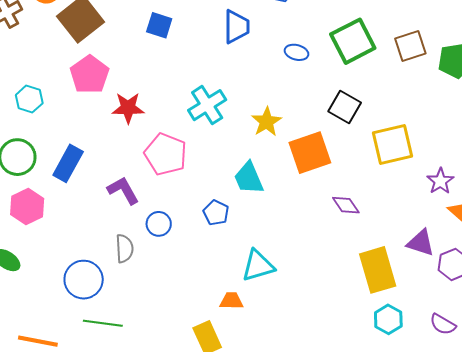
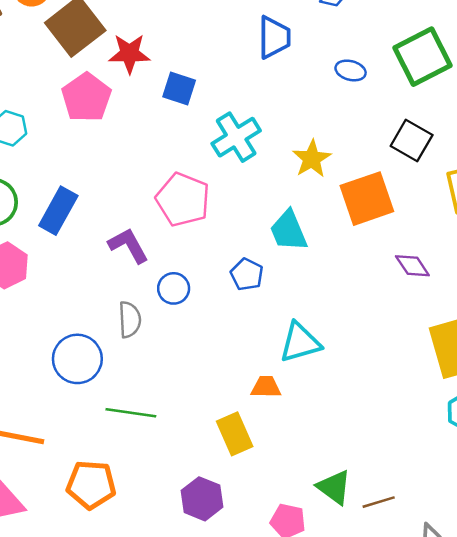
blue square: (159, 25) -> (179, 89), moved
red star: (128, 108) -> (129, 54), moved
green line: (103, 323) -> (131, 413), moved

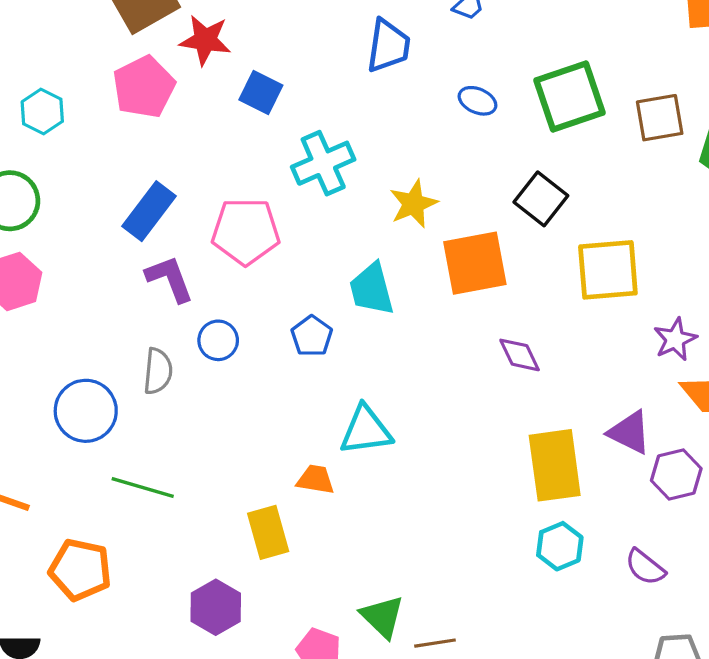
pink pentagon: (183, 200) -> (246, 231), turned -30
blue rectangle: (58, 211) -> (149, 211), moved

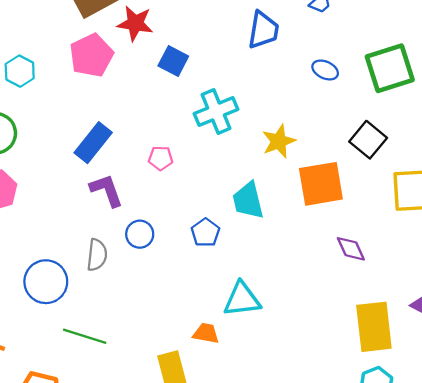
pink pentagon: (246, 231) -> (161, 158), size x0.5

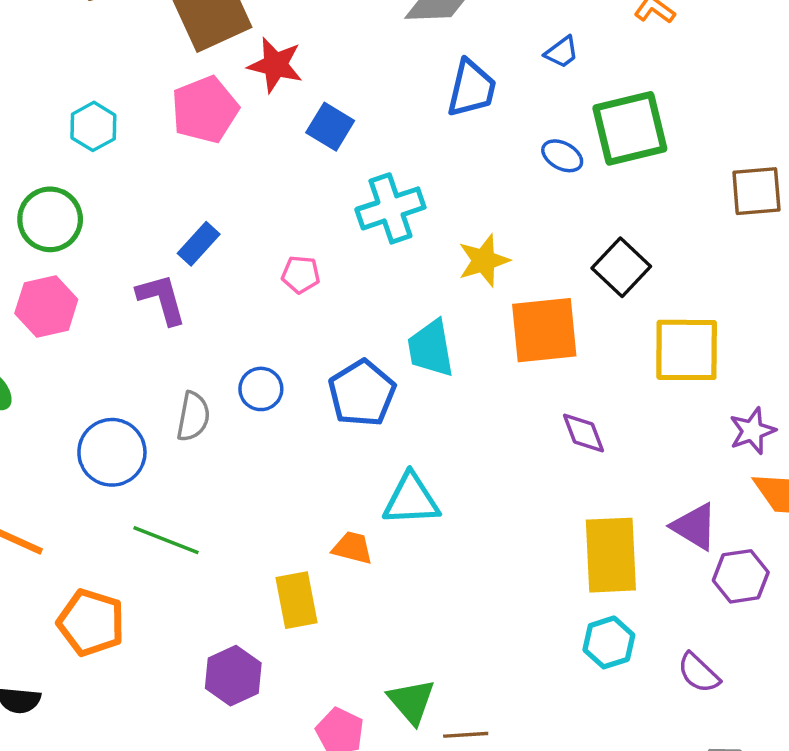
green square: (390, 68) -> (630, 128), moved
blue rectangle: (93, 143) -> (199, 244), size x0.7
purple L-shape: (107, 190) -> (162, 299), moved
blue pentagon: (205, 233) -> (362, 393), size x1.5

